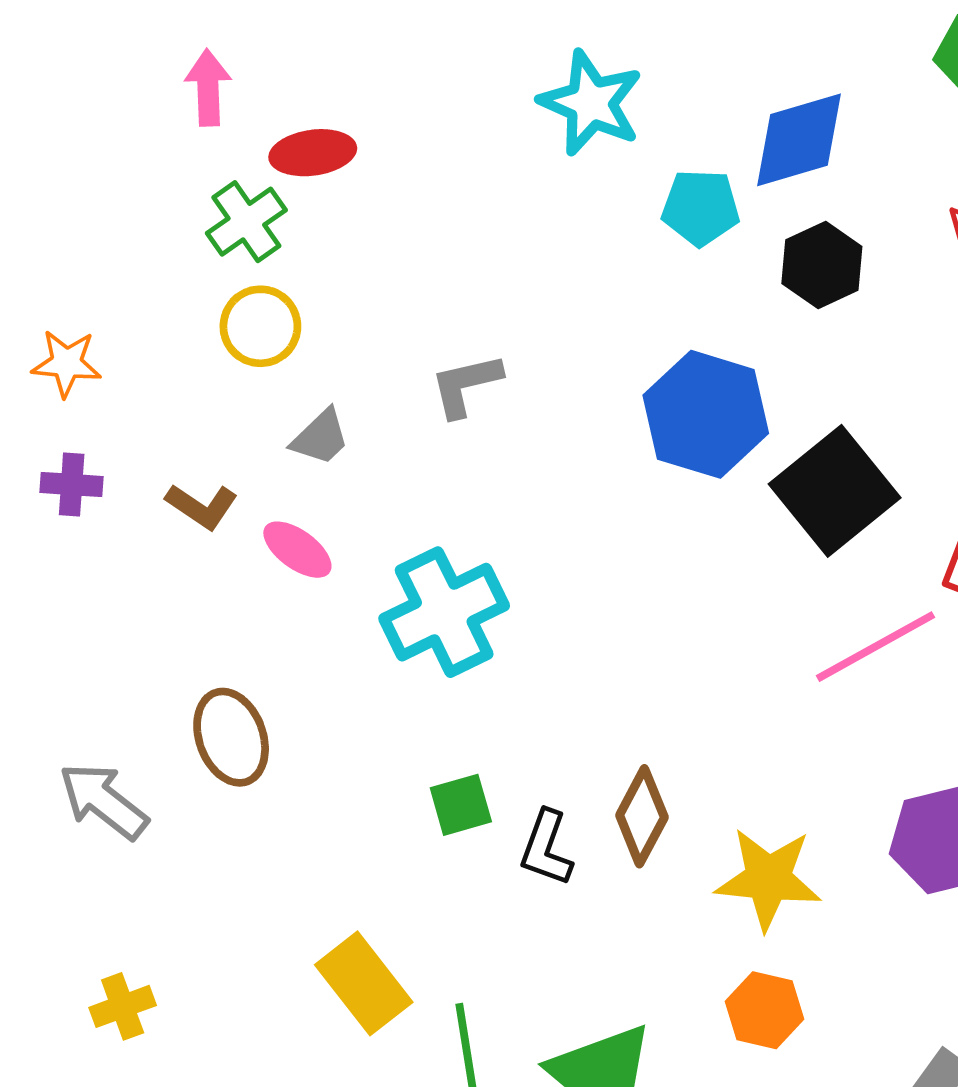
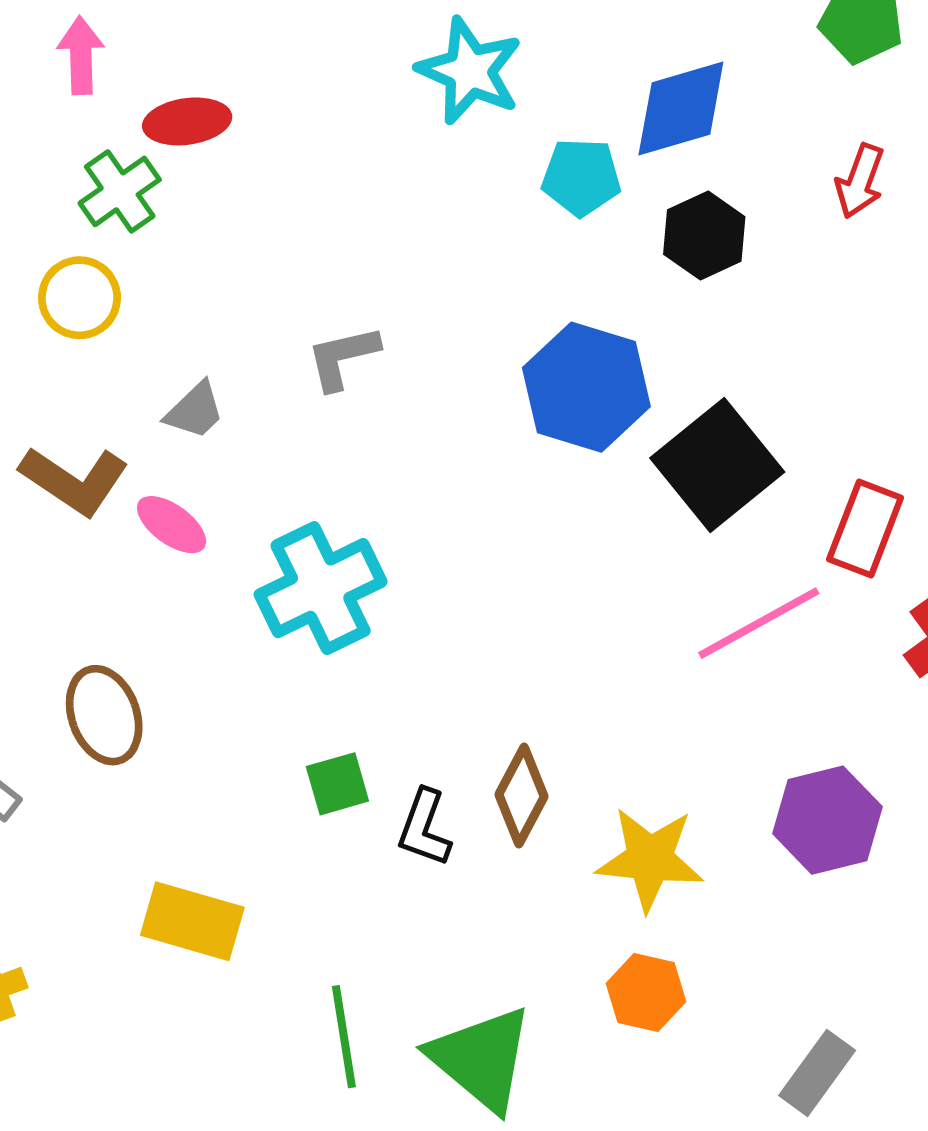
yellow circle: (260, 326) -> (80, 298), moved
brown L-shape: (202, 506) -> (74, 481), size x1.5
yellow rectangle: (364, 983) -> (192, 921), moved, turned -36

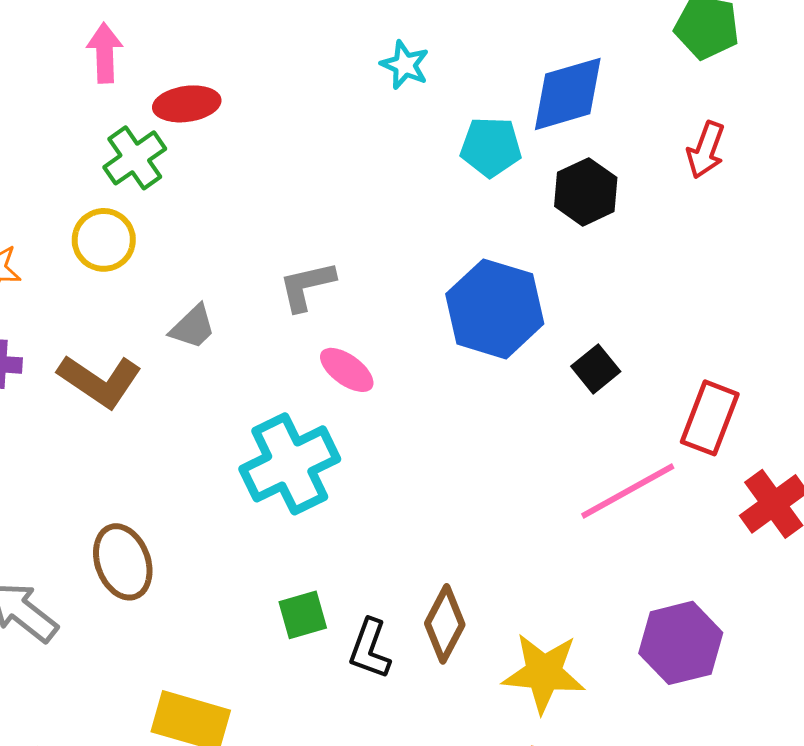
cyan star: (470, 71) -> (405, 65), size x0.6
black square: (717, 465) -> (596, 369), size x0.5
pink ellipse: (172, 525) -> (347, 370), moved

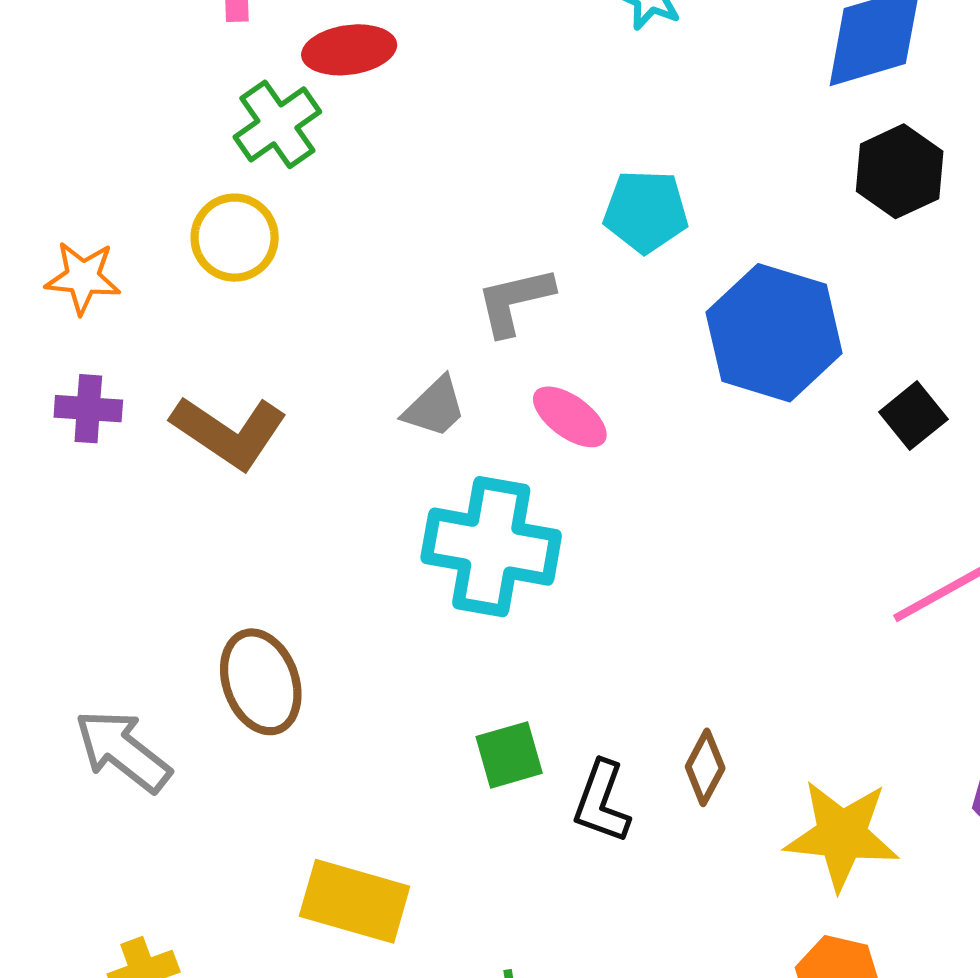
cyan pentagon: (491, 147) -> (646, 211), moved
gray trapezoid: (193, 327) -> (435, 407), moved
cyan cross: (290, 464) -> (491, 547), turned 36
brown diamond: (445, 624) -> (705, 767), size x0.7

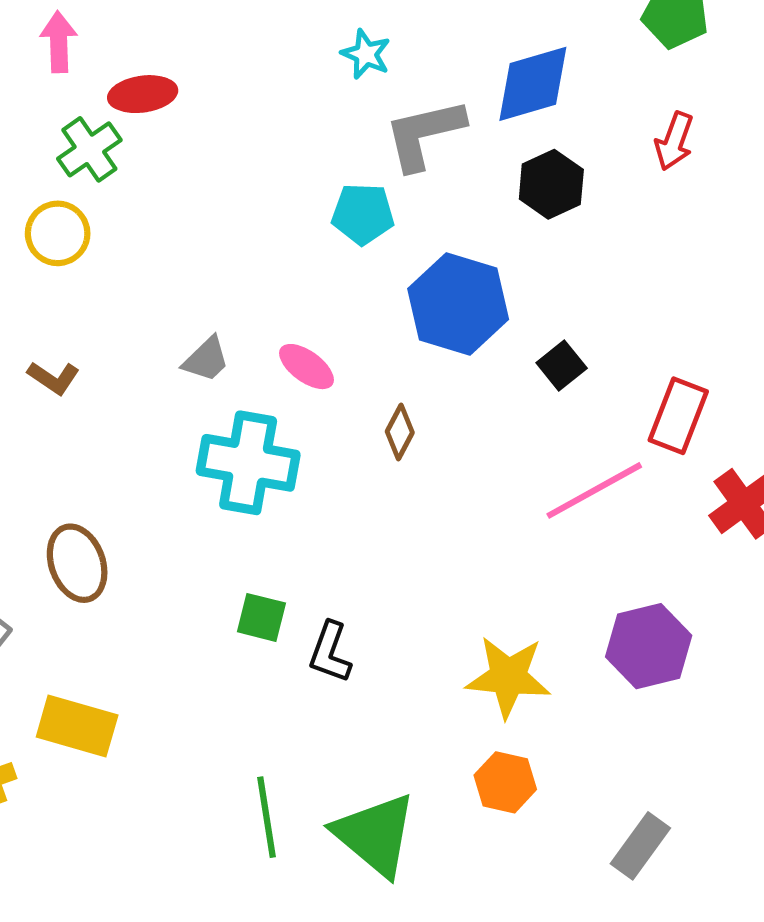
gray L-shape: (515, 301) -> (424, 134), moved, size x1.4
brown L-shape: (229, 432) -> (54, 378), size x0.6
green square: (509, 755) -> (261, 617), turned 30
brown diamond: (705, 767) -> (400, 432), moved
yellow rectangle: (355, 901) -> (77, 726), moved

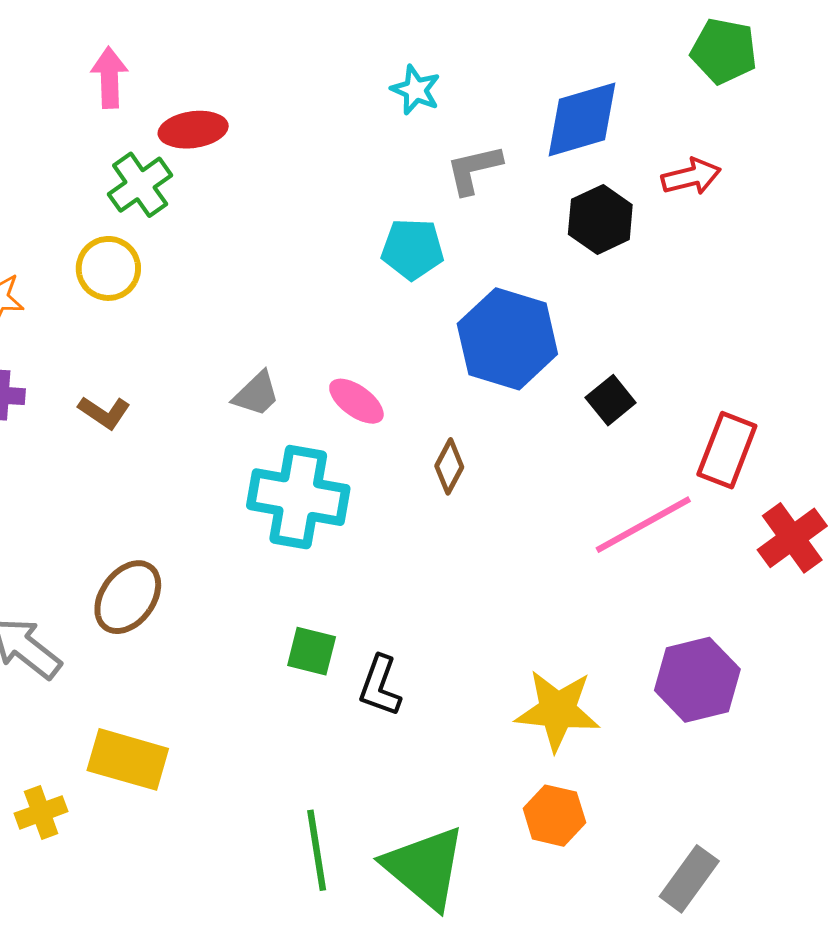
gray L-shape: (424, 134) -> (474, 169), size x0.7
red arrow: (674, 141) -> (691, 177), moved, turned -124
brown ellipse: (77, 563) -> (128, 597), turned 56

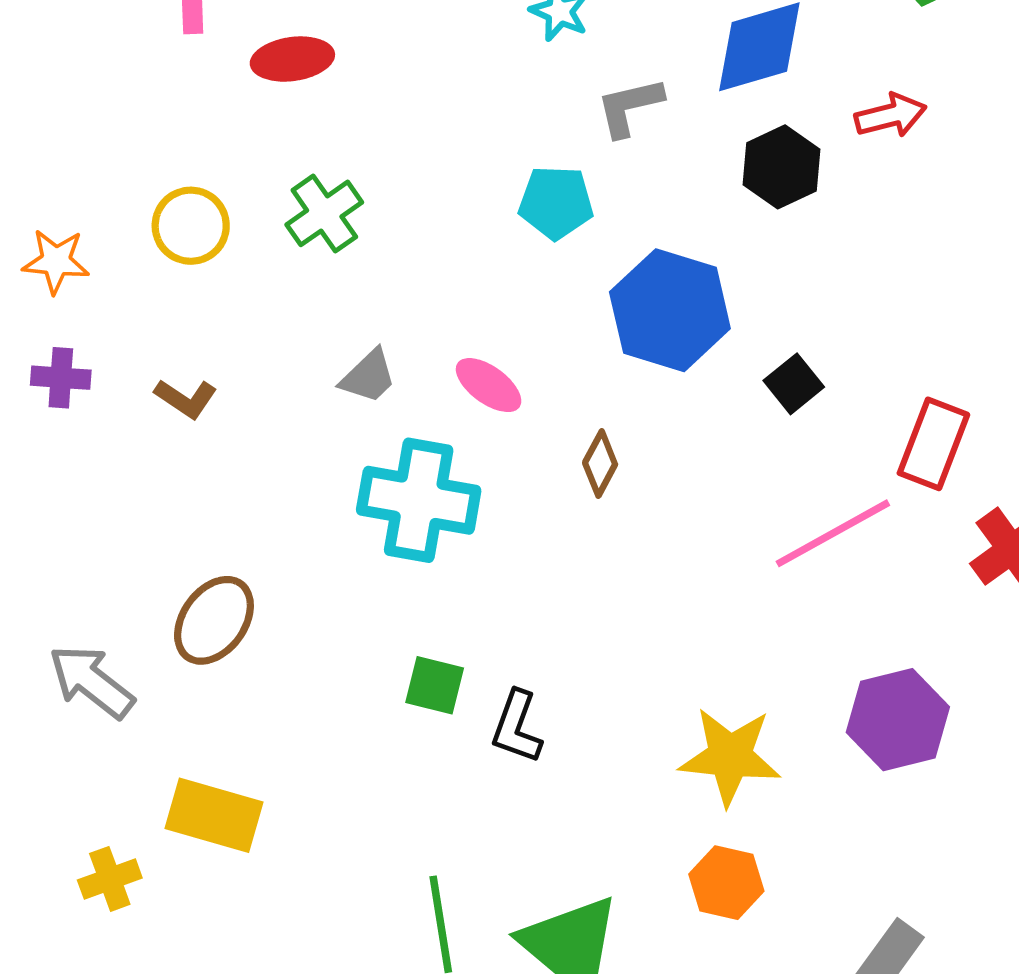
green cross: (140, 185) -> (324, 213), moved

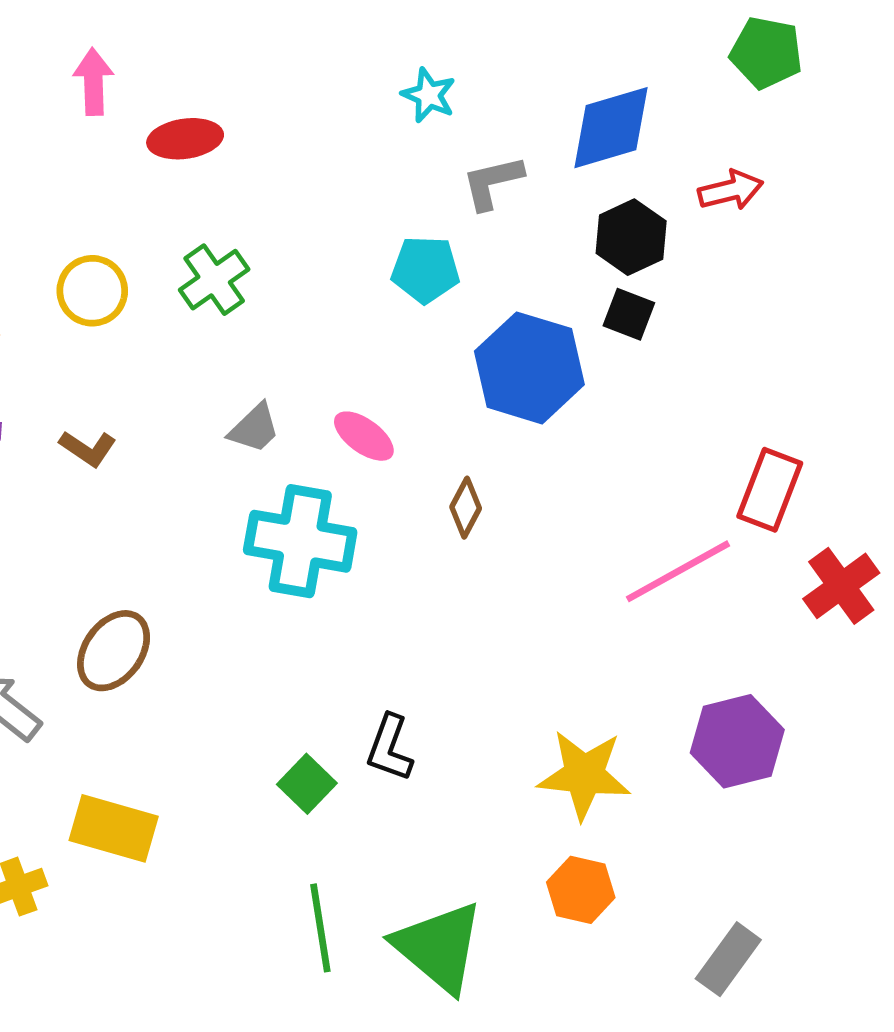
black square: (794, 384) -> (629, 314), moved, turned -30
green square: (435, 685) -> (307, 784), moved, turned 30

